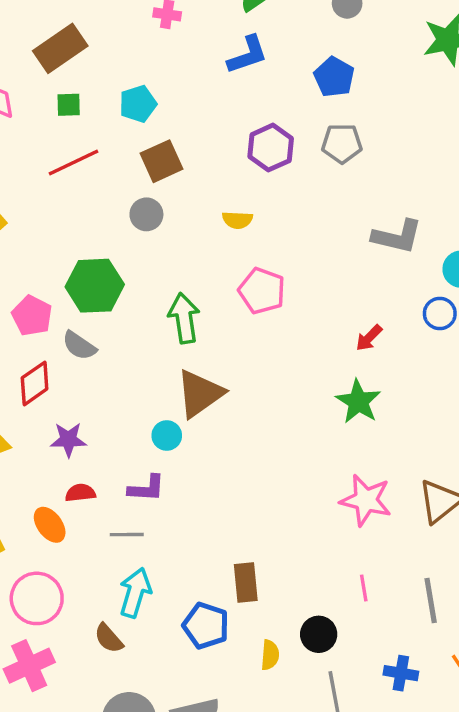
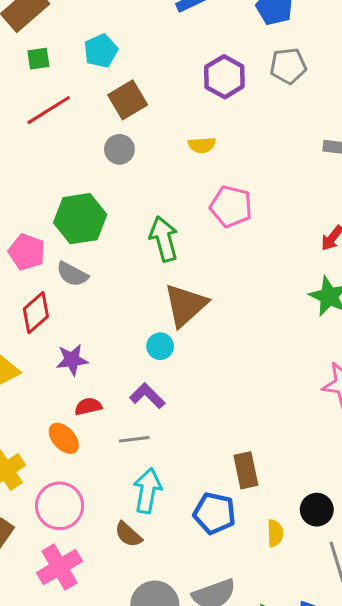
purple L-shape: (147, 488) -> (147, 396), turned -132

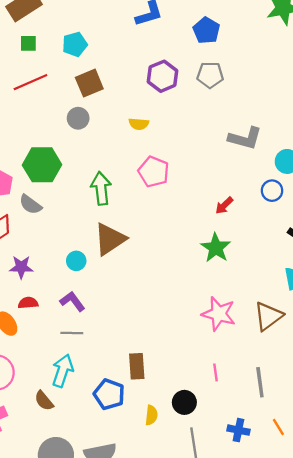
cyan circle: (160, 346) -> (76, 261), moved
gray line: (134, 439) -> (72, 333), moved

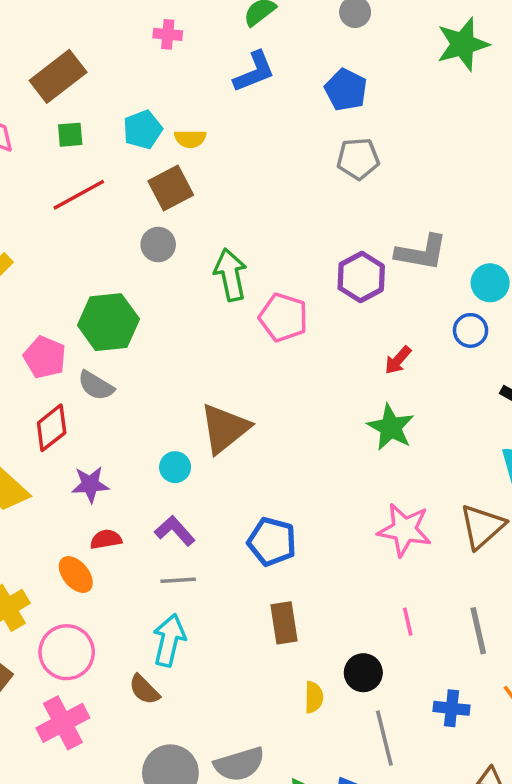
purple hexagon: (162, 76) -> (361, 277), moved
yellow semicircle: (139, 124) -> (190, 139), moved
green arrow: (101, 188) -> (230, 275), moved
blue pentagon: (109, 394) -> (272, 542), moved

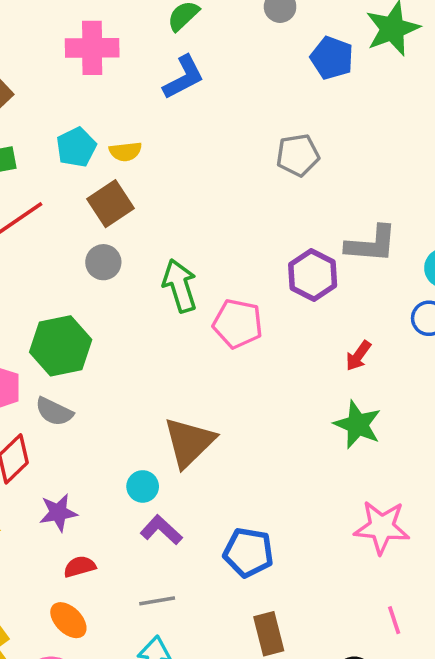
pink cross: (168, 34) -> (92, 48), size x1.8
blue pentagon: (346, 90) -> (332, 58), moved
purple L-shape: (175, 531) -> (161, 530), moved
orange ellipse: (76, 575) -> (68, 620), moved

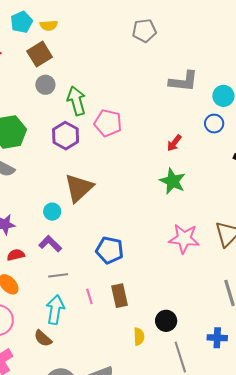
gray circle: (103, 262) -> (45, 85), moved
purple hexagon: (313, 275) -> (66, 136), moved
purple L-shape: (161, 530) -> (50, 244), moved
pink line: (394, 620) -> (89, 296), moved

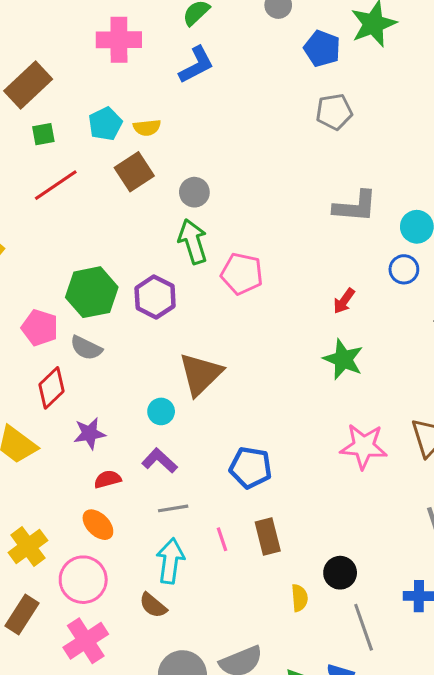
gray pentagon: (144, 31) -> (334, 112), moved
gray circle: (45, 85) -> (194, 192), moved
purple hexagon: (66, 136) -> (155, 297), moved

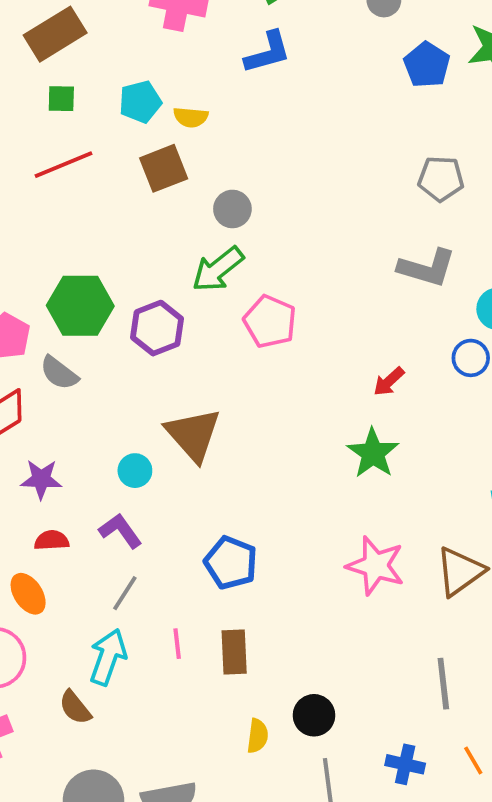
gray pentagon: (334, 112) -> (441, 179), moved
green arrow: (193, 241) -> (218, 269), turned -123
brown triangle: (201, 374) -> (193, 435), turned -39
gray line: (173, 508) -> (125, 593), turned -60

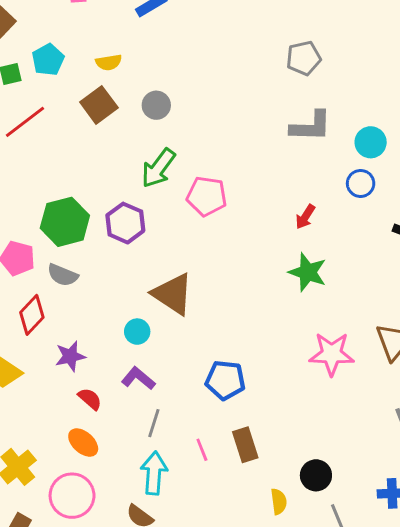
cyan pentagon: (140, 102) -> (48, 60), moved
gray circle: (232, 209) -> (156, 105), moved
red semicircle: (52, 540) -> (90, 399), turned 60

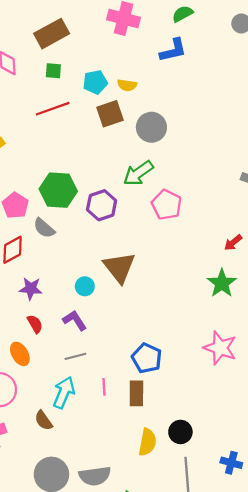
cyan pentagon: (48, 60) -> (95, 82), moved
gray circle: (156, 105) -> (151, 127), size x1.4
blue pentagon: (225, 380) -> (147, 358), moved
gray line: (154, 423) -> (75, 356), turned 40
yellow semicircle: (279, 501) -> (147, 442), size x1.4

